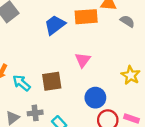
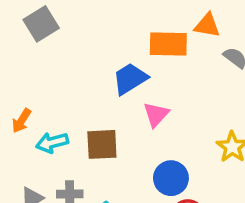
blue trapezoid: (55, 25) -> (130, 79), moved
cyan arrow: (22, 83) -> (52, 143), turned -60

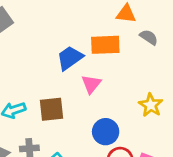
orange rectangle: (168, 44) -> (105, 45), moved

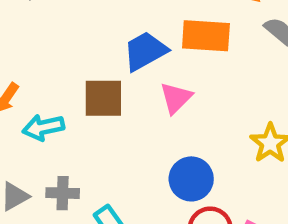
brown square: (52, 109) -> (103, 98), moved

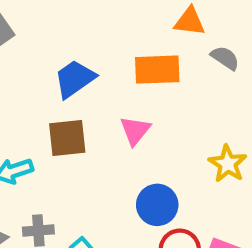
blue trapezoid: (145, 51) -> (75, 79), moved

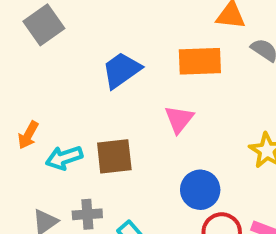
brown square: (67, 138) -> (114, 156), moved

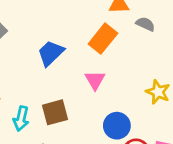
orange rectangle: (200, 61) -> (103, 39), turned -40
cyan arrow: (64, 158) -> (21, 119), turned -50

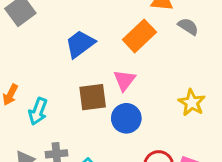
brown square: (55, 112) -> (93, 97), moved
blue circle: (117, 126) -> (126, 118), moved

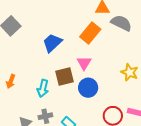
gray semicircle: (188, 26) -> (121, 23), size x1.5
cyan arrow: (38, 111) -> (43, 88), moved

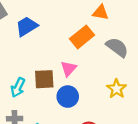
gray semicircle: (121, 23) -> (117, 47), moved
blue trapezoid: (52, 43) -> (27, 26), moved

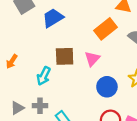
brown square: (44, 79) -> (65, 56), moved
blue circle: (68, 97) -> (107, 87), moved

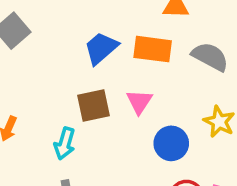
blue trapezoid: (53, 18) -> (101, 48), moved
orange rectangle: (106, 29) -> (153, 49), turned 55

